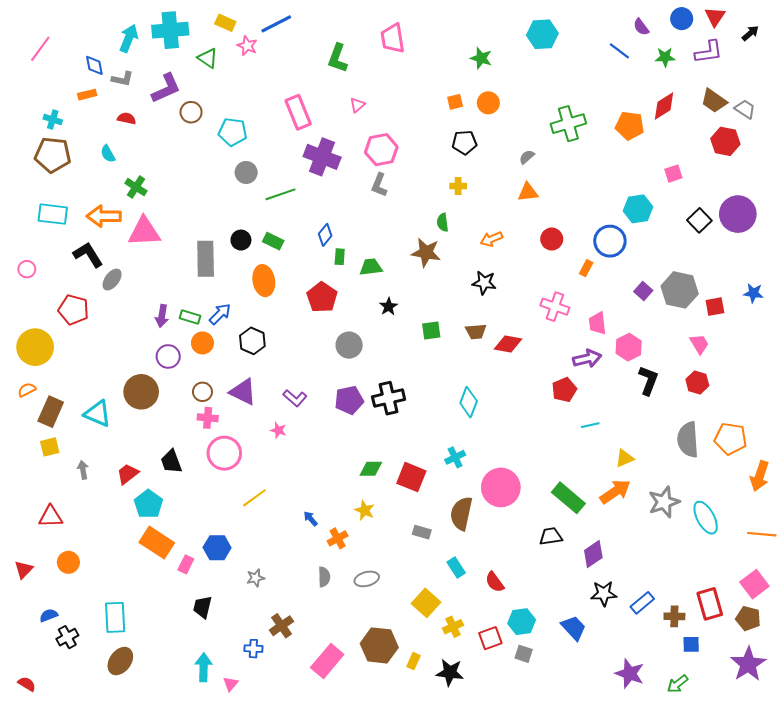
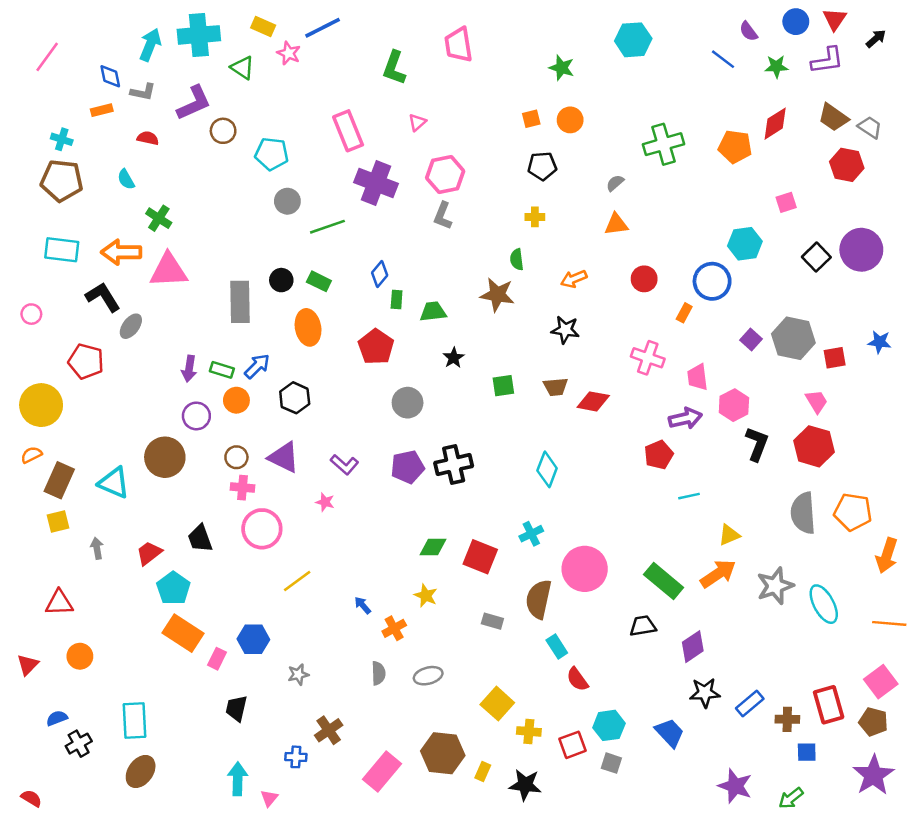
red hexagon: (697, 382) -> (814, 446), size x1.5
cyan rectangle: (456, 567) -> (557, 647), moved
yellow cross: (453, 627) -> (529, 731), turned 30

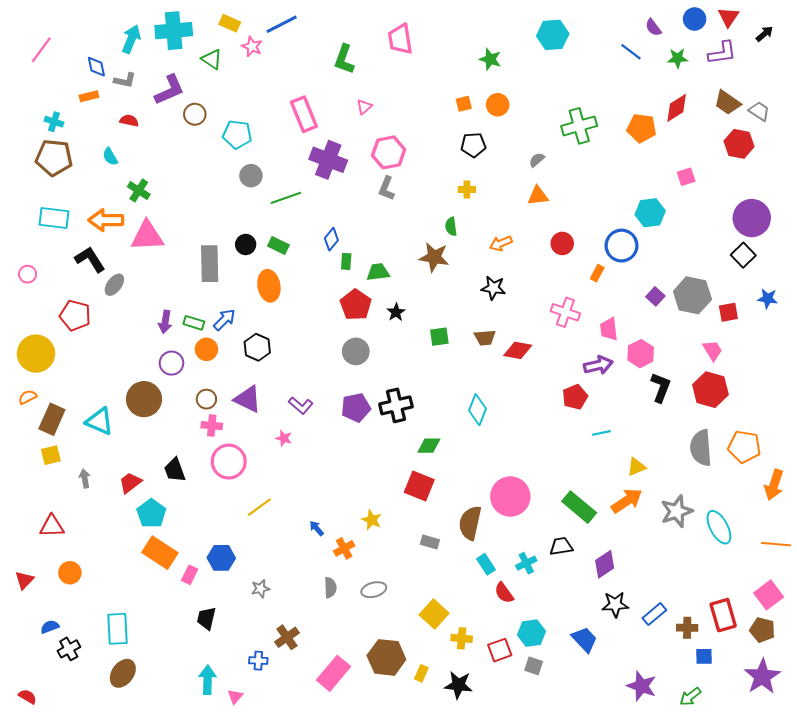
black square: (816, 257) -> (743, 255), moved
red pentagon: (376, 347) -> (356, 305), moved
cyan cross: (531, 534) -> (526, 563), moved
green diamond: (433, 547) -> (429, 446), moved

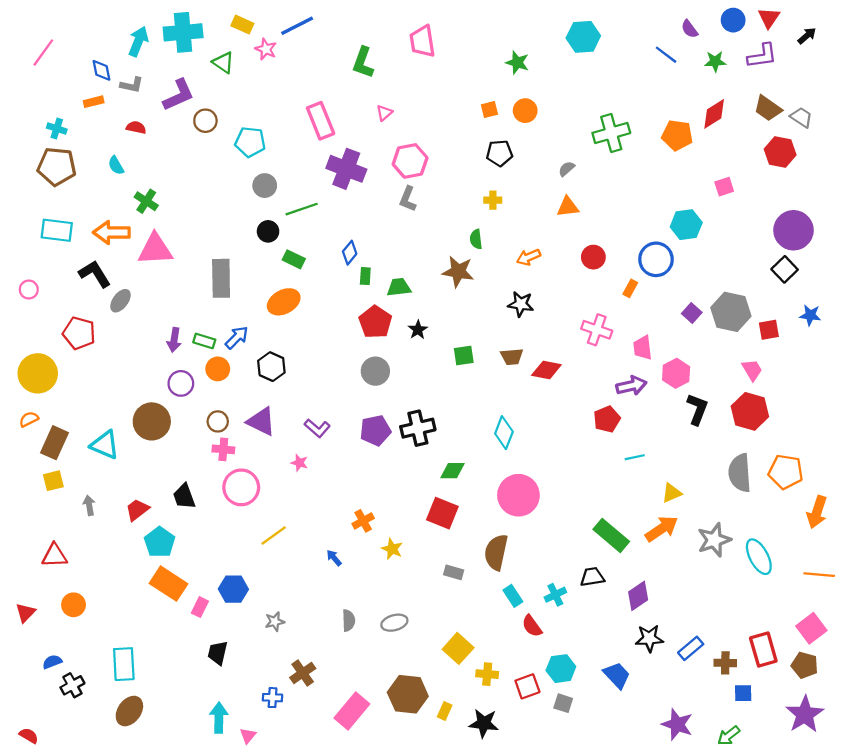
black circle: (246, 245) -> (268, 231), moved
orange ellipse: (269, 286) -> (284, 302), turned 72
pink circle: (510, 496) -> (518, 495), moved
orange cross: (344, 548) -> (363, 521), moved

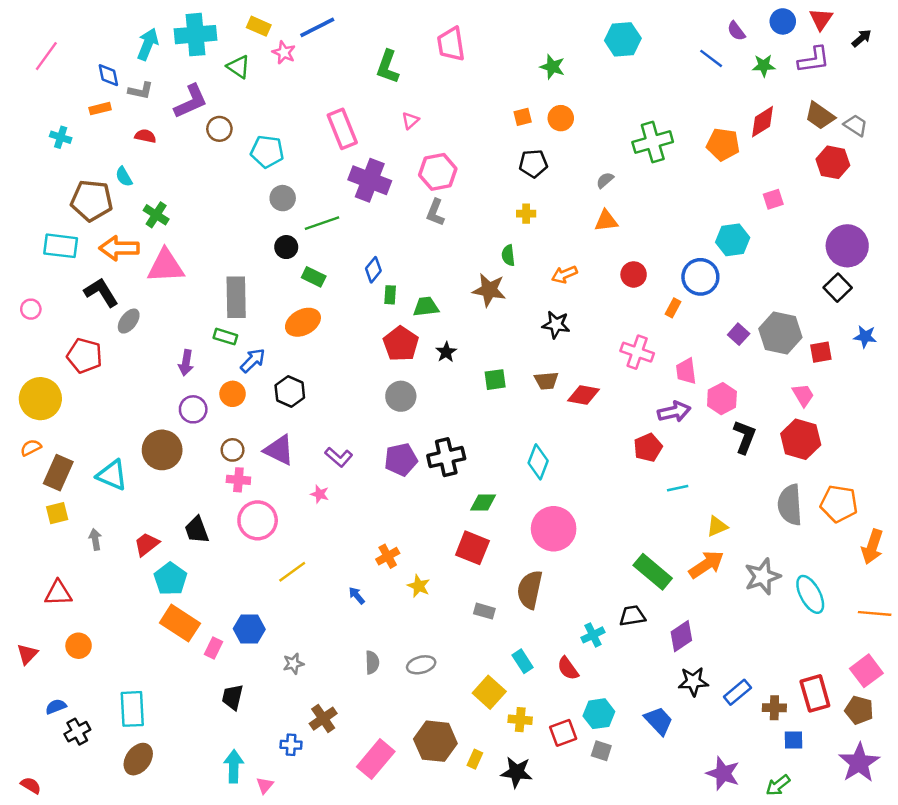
brown pentagon: (57, 167) -> (92, 200), moved
green rectangle: (204, 341) -> (225, 337), moved
cyan rectangle: (513, 596) -> (523, 661), moved

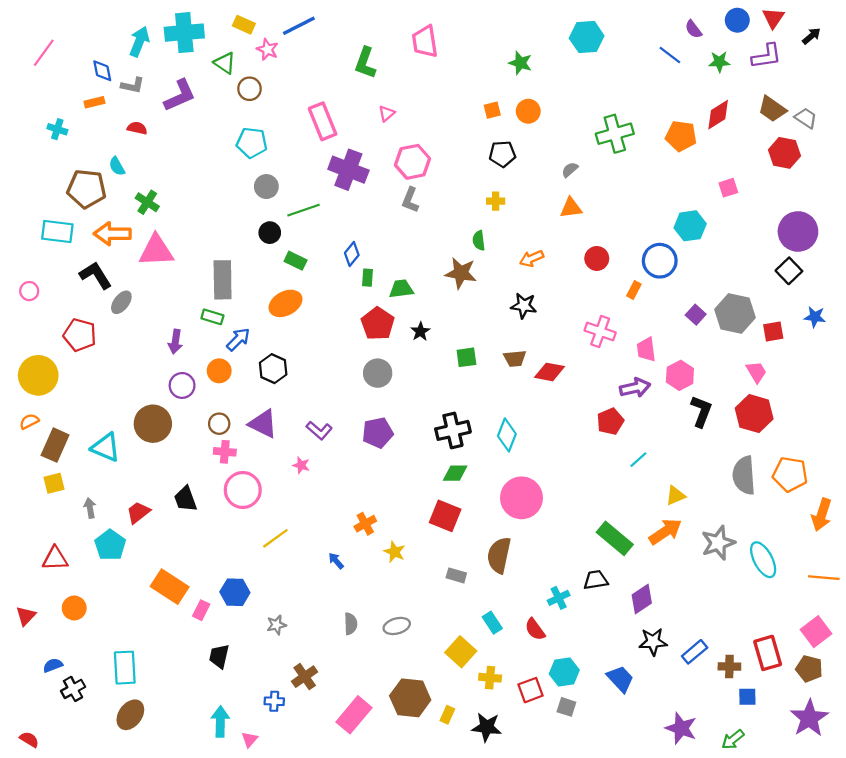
brown circle: (219, 129) -> (250, 89), moved
black cross: (446, 457) -> (453, 430), moved
cyan line: (678, 488) -> (638, 460), turned -30
cyan pentagon: (170, 579) -> (110, 545), moved

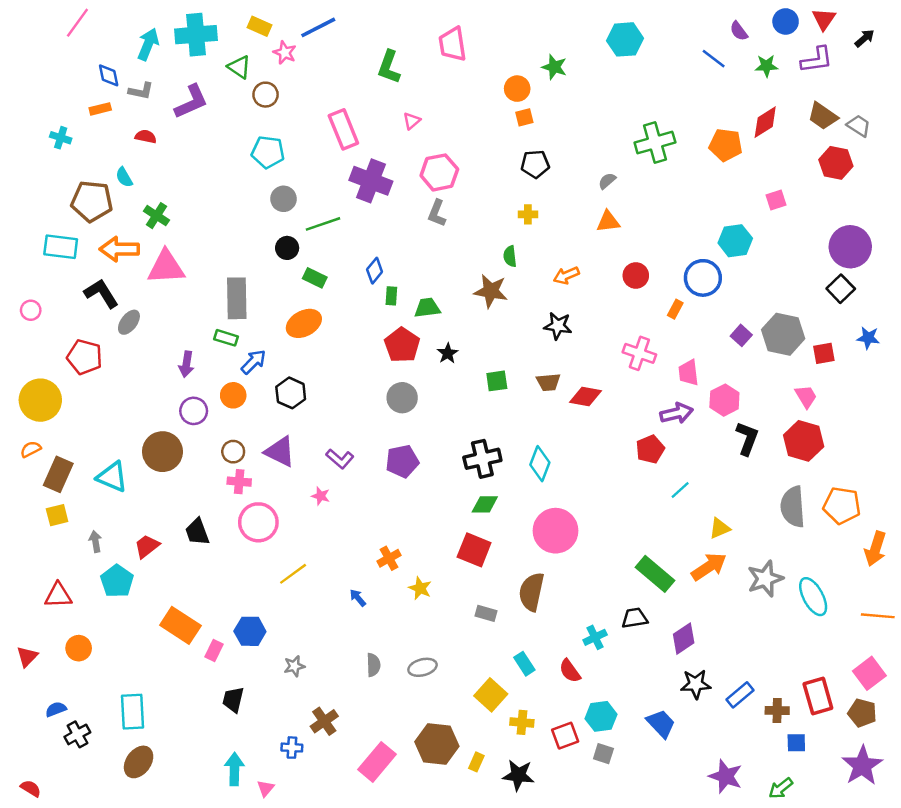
pink line: (44, 53) -> (77, 23), moved
orange circle: (528, 111) -> (517, 89), moved

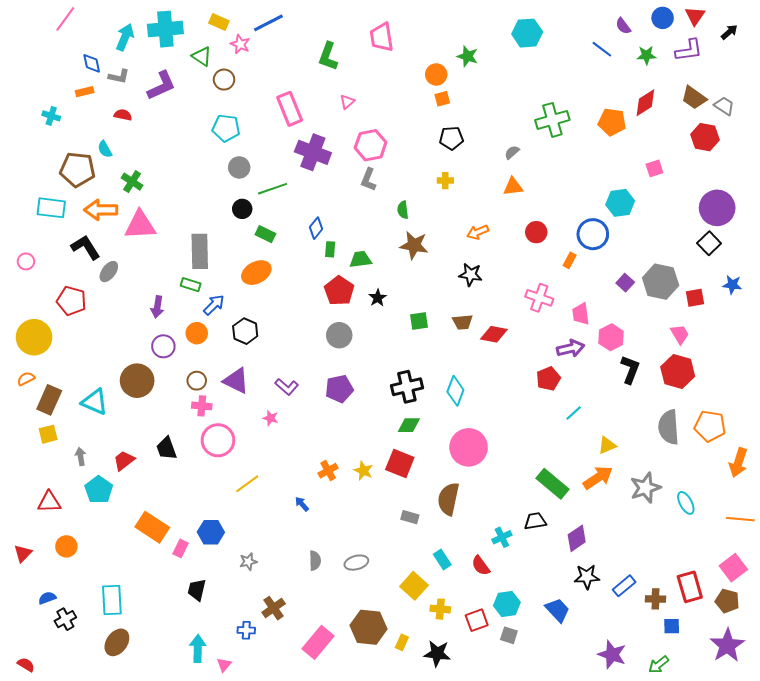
green semicircle: (510, 256) -> (403, 210), moved
yellow star: (420, 588) -> (363, 471), moved
cyan ellipse: (813, 597) -> (686, 503), size x0.7

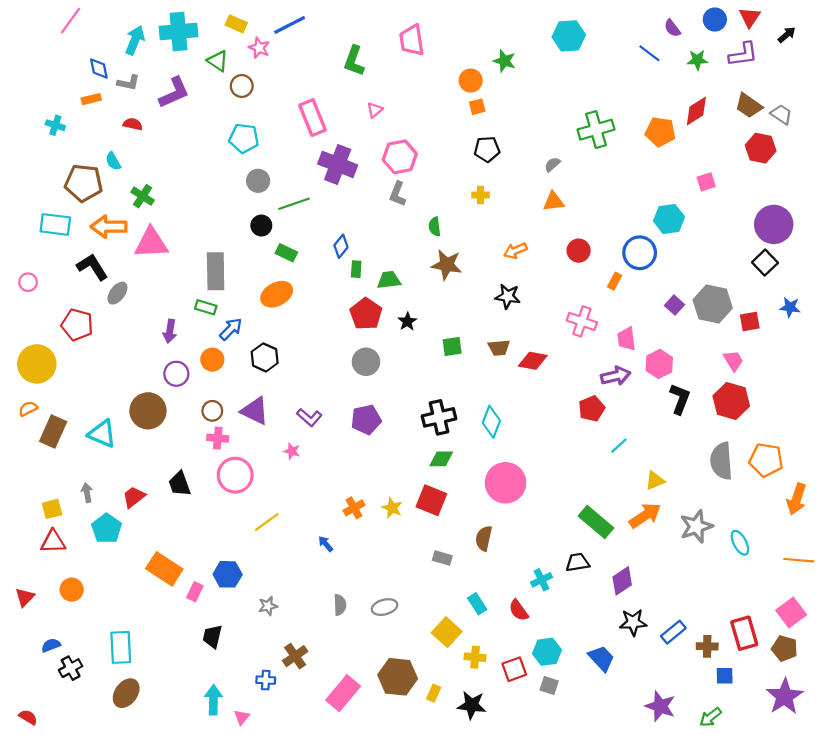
yellow square: (48, 434) -> (52, 509), moved
brown semicircle: (448, 499) -> (484, 538), size x0.7

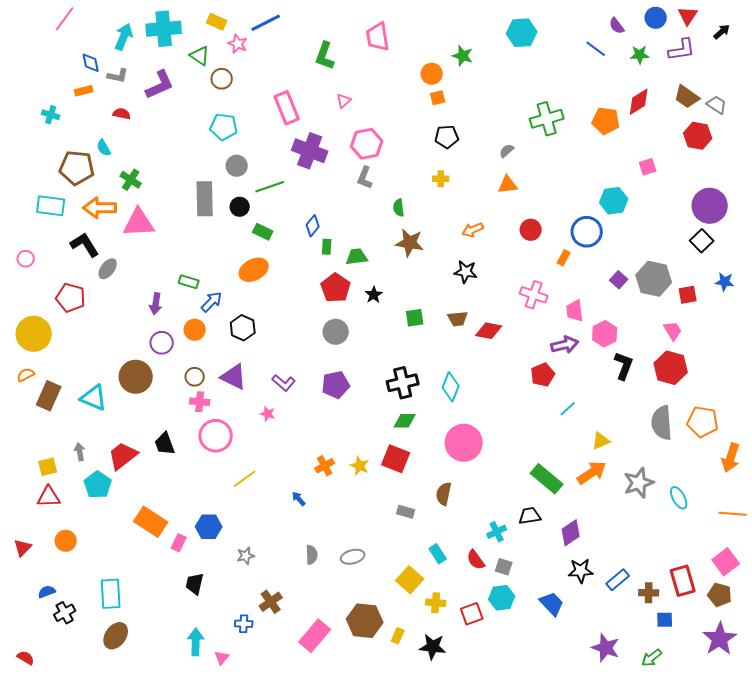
gray rectangle: (216, 271) -> (205, 199), moved
red trapezoid: (134, 497) -> (123, 456), size x1.4
gray square: (549, 686) -> (504, 567), moved

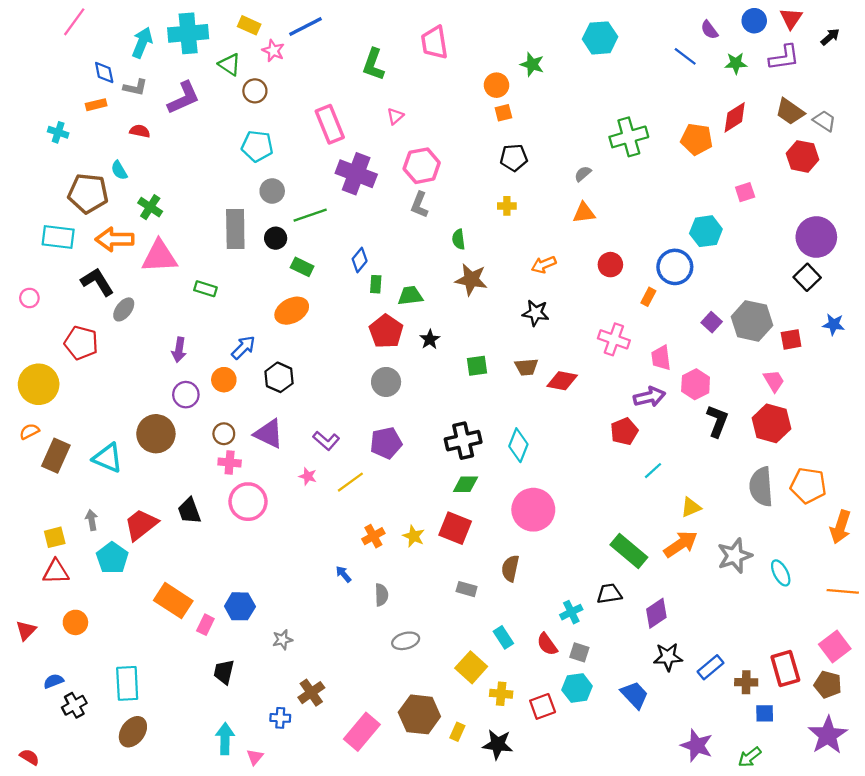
green rectangle: (189, 282) -> (205, 289), moved
yellow line: (245, 479) -> (350, 482), moved
gray semicircle: (312, 555) -> (381, 595), moved

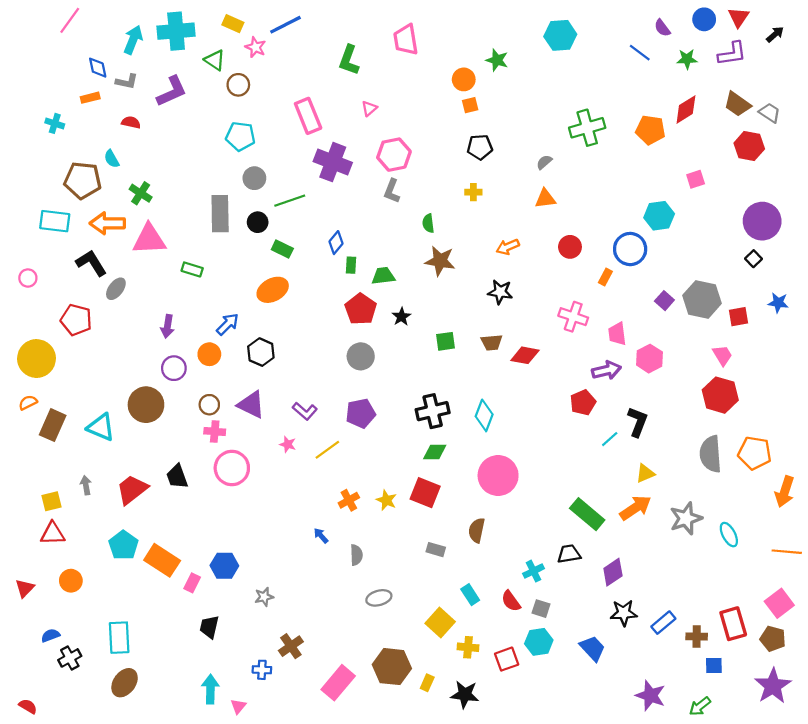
black square: (807, 277) -> (754, 259), size x0.7
black L-shape: (717, 421) -> (638, 422), moved
cyan pentagon: (112, 558) -> (123, 545), moved

